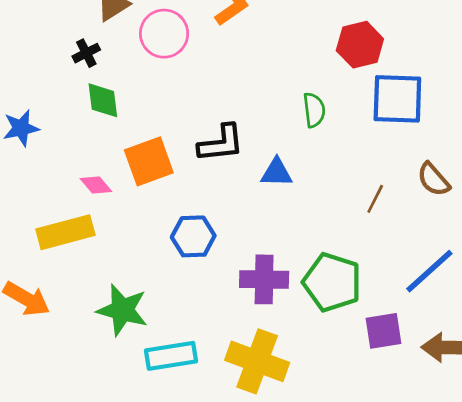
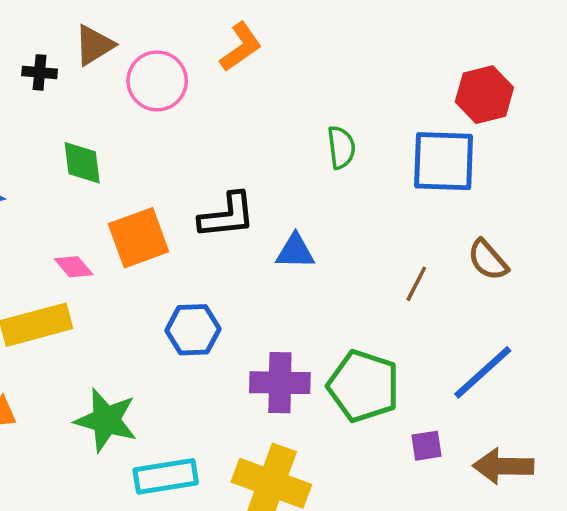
red hexagon: (360, 45) -> (484, 95), moved
black cross: (86, 53) -> (40, 72), moved, turned 32
green semicircle: (314, 110) -> (341, 147), moved
purple square: (384, 331) -> (426, 446), size x0.7

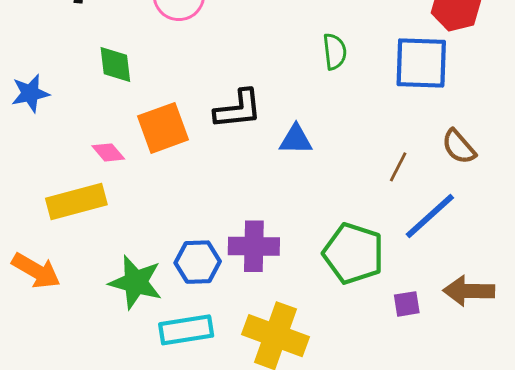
blue hexagon: (193, 330) -> (198, 262), moved
blue line: (483, 372) -> (430, 216), moved
purple cross: (280, 383) -> (254, 246), moved
brown arrow: (503, 466) -> (469, 291), moved

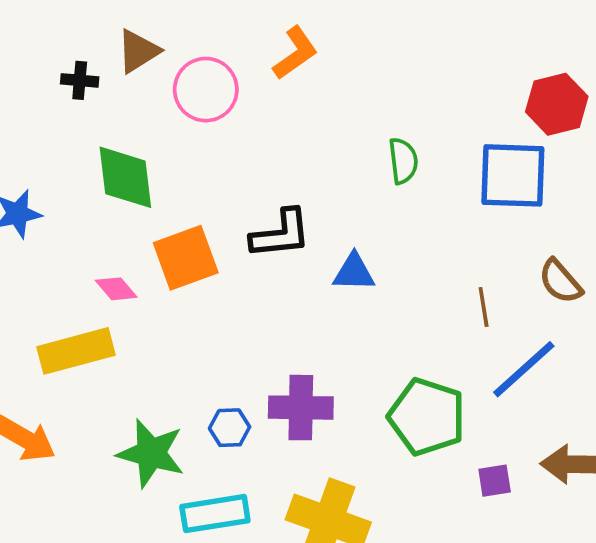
green diamond: (115, 64) -> (125, 177), size x1.4
brown line: (398, 167) -> (484, 307), turned -36
blue hexagon: (198, 262) -> (230, 428), size x0.7

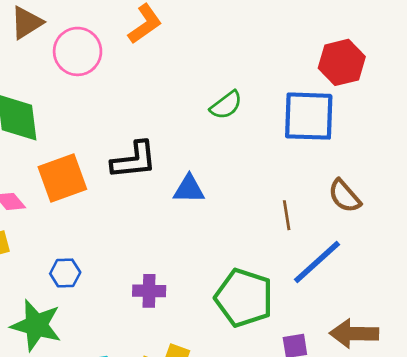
green semicircle: (403, 161) -> (226, 105), turned 60
purple cross: (301, 408) -> (149, 291), size x0.7
blue hexagon: (230, 428) -> (65, 273), moved

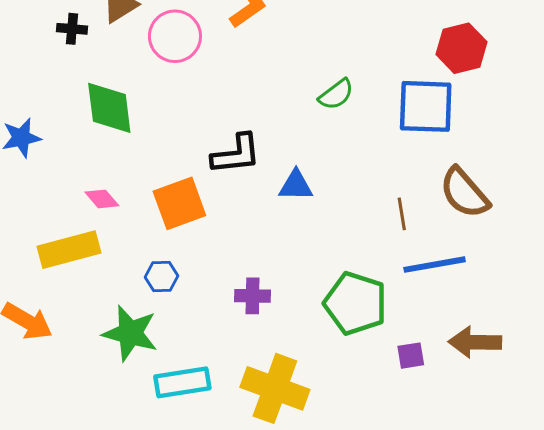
orange square: (62, 178) -> (179, 203), moved
brown semicircle: (344, 196) -> (464, 193), size x1.4
blue line: (317, 262) -> (435, 265), turned 32

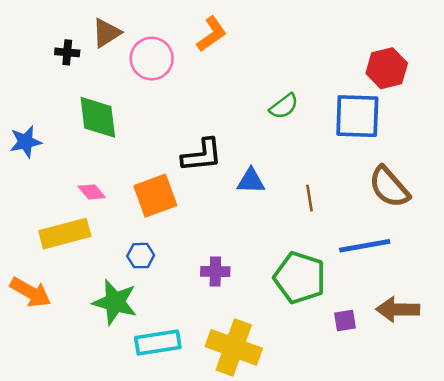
brown line: (402, 214) -> (310, 198), moved

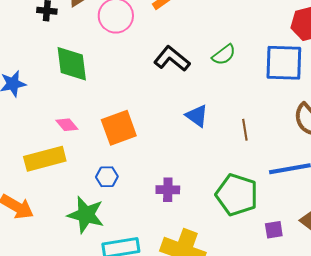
black L-shape: (202, 155) -> (172, 59), moved, turned -135
blue triangle: (251, 181) -> (197, 116), turned 35

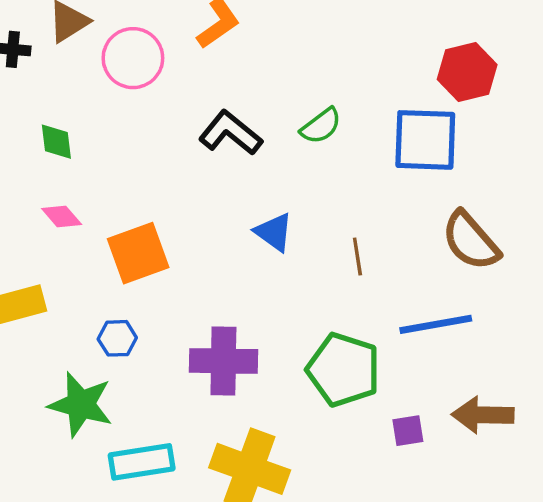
green diamond: (72, 64) -> (56, 142), size x0.6
pink diamond: (67, 125) -> (62, 217), moved
purple cross: (168, 190) -> (223, 361), size x1.6

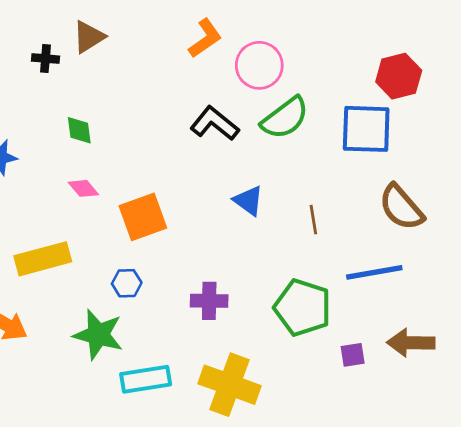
pink circle: (133, 58) -> (259, 65), moved
green semicircle: (321, 126) -> (285, 118), size x1.5
purple cross: (223, 361) -> (209, 301), size x0.7

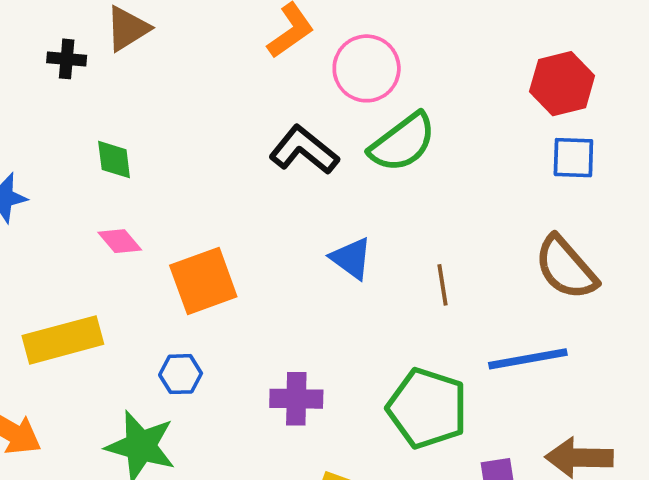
blue square: (366, 129) -> (573, 158), moved, size x0.6

